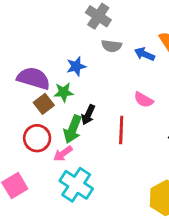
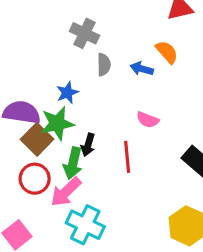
gray semicircle: (112, 46) -> (104, 65), turned -90
green star: (64, 92) -> (57, 123), size x1.5
brown square: (44, 104) -> (37, 139), size x1.4
pink arrow: (63, 154) -> (66, 192), size x1.5

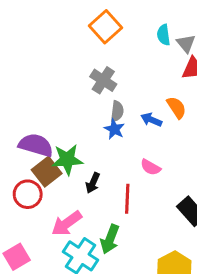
blue star: (67, 93) -> (114, 129), moved, turned -30
green arrow: (73, 163) -> (110, 239), moved
red circle: (35, 179) -> (28, 194), moved

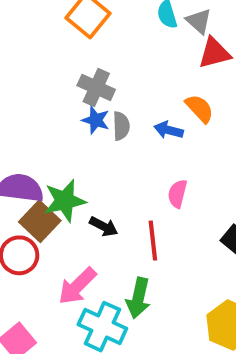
blue star: (114, 129) -> (96, 120), moved
pink semicircle: (151, 167) -> (177, 194), turned 84
black arrow: (93, 183) -> (104, 227), turned -78

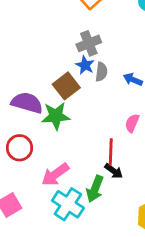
gray cross: (96, 88) -> (89, 43), turned 35
brown square: (40, 221) -> (66, 86), moved
black arrow: (104, 227) -> (114, 171), moved

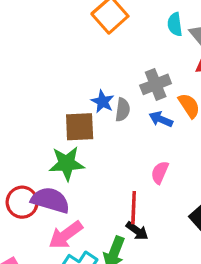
gray cross: (89, 43) -> (156, 84), moved
brown square: (66, 86) -> (80, 127), turned 35
purple semicircle: (27, 103) -> (50, 200), moved

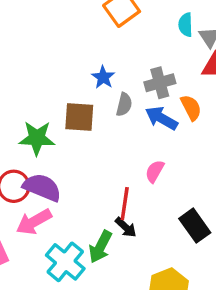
blue star: (103, 102) -> (103, 77), moved
blue arrow: (161, 119) -> (161, 118), size x1.4
green star: (67, 163) -> (37, 138), moved
pink arrow: (66, 235) -> (34, 222), moved

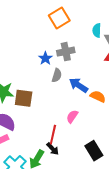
gray cross: (160, 83) -> (66, 52), moved
orange semicircle: (191, 108) -> (98, 96), moved, turned -42
brown square: (79, 117) -> (24, 98), moved

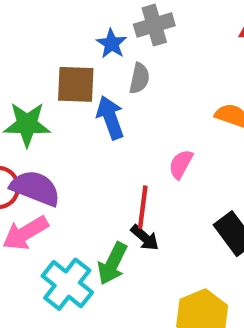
blue arrow: (78, 85) -> (110, 118), moved, turned 42
brown square: (24, 98) -> (76, 84), moved

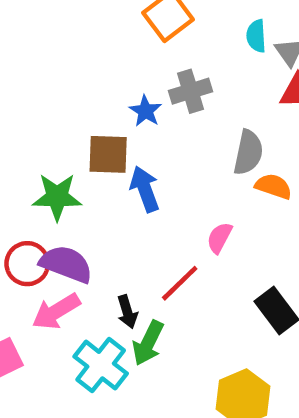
gray semicircle: (139, 78) -> (248, 152), moved, size x1.4
red line: (143, 207) -> (180, 283), turned 39
black arrow: (145, 238) -> (127, 312), moved, turned 32

